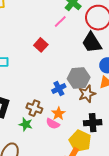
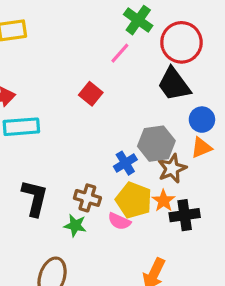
orange star: (58, 114) -> (163, 201), moved
yellow pentagon: (80, 141) -> (134, 200), moved

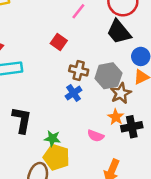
blue cross: (125, 163) -> (74, 93), moved
brown cross: (87, 198) -> (79, 70), moved
yellow pentagon: (134, 200) -> (56, 157), moved
pink semicircle: (119, 221) -> (96, 136), moved

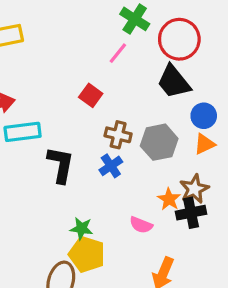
brown star: (121, 93) -> (194, 189), moved
black L-shape: (22, 120) -> (61, 165), moved

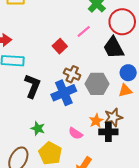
pink line: (118, 53) -> (84, 31), moved
blue cross: (111, 166) -> (64, 93), size x1.6
yellow pentagon: (87, 254) -> (50, 153), moved

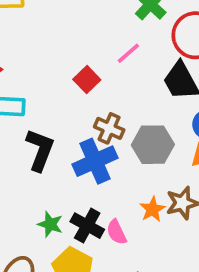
black cross: (108, 132) -> (87, 226), moved, turned 30
pink semicircle: (76, 133) -> (117, 232), turned 32

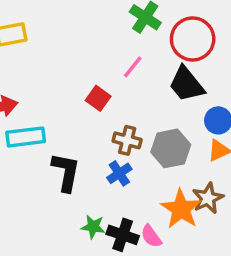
blue cross: (95, 161) -> (119, 173), size x0.6
orange star: (152, 209) -> (181, 209), size x1.6
green star: (50, 224) -> (93, 227), moved

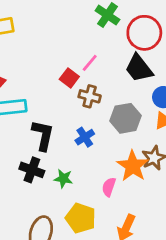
pink line: (133, 67) -> (90, 63), moved
brown cross: (127, 140) -> (90, 96), moved
black cross: (123, 235) -> (32, 170), moved
pink semicircle: (151, 236) -> (109, 187), turned 54

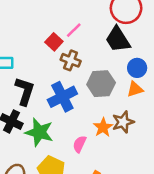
blue cross: (85, 137) -> (62, 97), size x1.6
orange star: (133, 166) -> (103, 127), size x0.7
green star: (63, 179) -> (39, 132), size x1.6

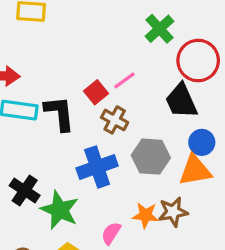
orange triangle: (135, 89) -> (195, 170), size x1.5
black L-shape: (25, 91) -> (59, 113), moved, turned -32
orange star: (103, 127) -> (145, 215), turned 30

